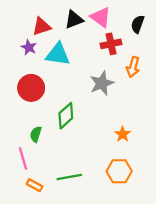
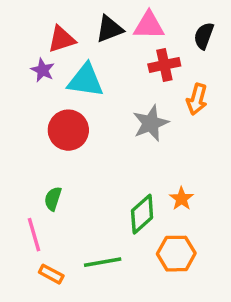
pink triangle: (101, 17) -> (149, 26), turned -35
red circle: (31, 88) -> (68, 130), moved
green diamond: (66, 116) -> (142, 214), moved

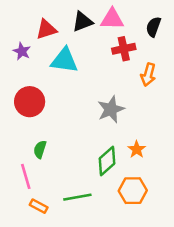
purple star: (43, 70) -> (22, 51), moved
gray star: (151, 123) -> (111, 109), moved
red circle: (68, 130) -> (30, 102), moved

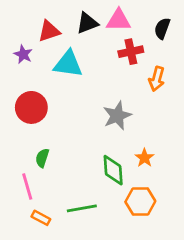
green diamond: (107, 161) -> (113, 170), turned -52

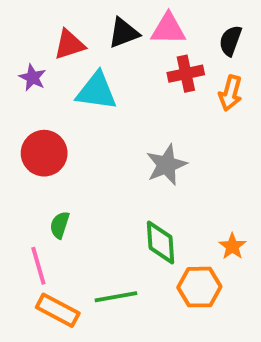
orange arrow: (157, 79) -> (230, 93), moved
orange star: (144, 158) -> (232, 246), moved
orange rectangle: (41, 218) -> (58, 310), size x1.5

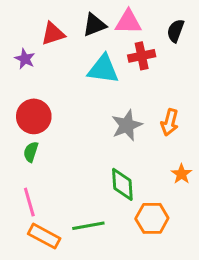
cyan triangle: (97, 91) -> (103, 69), moved
orange arrow: (230, 93) -> (170, 122), moved
green semicircle: (60, 225) -> (31, 152), moved
orange star: (232, 246) -> (181, 174), moved

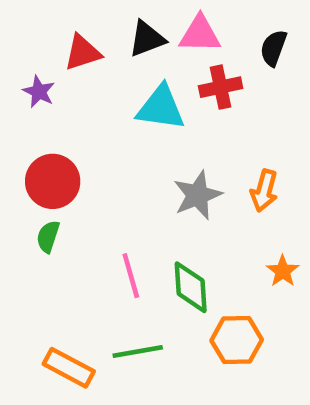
pink line: (29, 202) -> (131, 276), moved

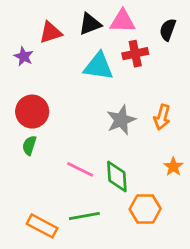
pink line: (131, 276) -> (80, 169), turned -48

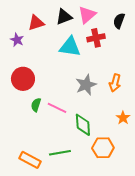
pink triangle: (123, 21) -> (87, 15), turned -42
green semicircle: (29, 145) -> (36, 105), moved
pink line: (80, 169) -> (57, 108), moved

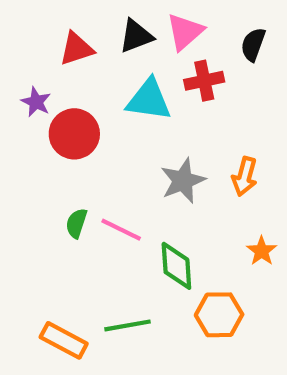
purple star: (17, 40) -> (36, 102), moved
red circle: (23, 79) -> (74, 134), moved

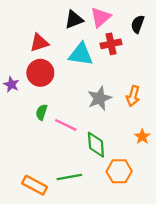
red triangle: (76, 49) -> (39, 43), moved
purple star: (36, 102) -> (11, 84), moved
green semicircle: (76, 223) -> (42, 112), moved

